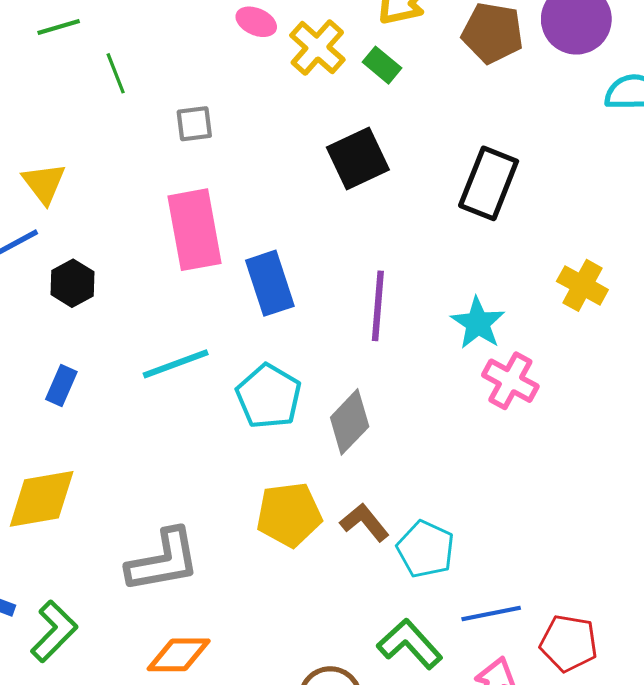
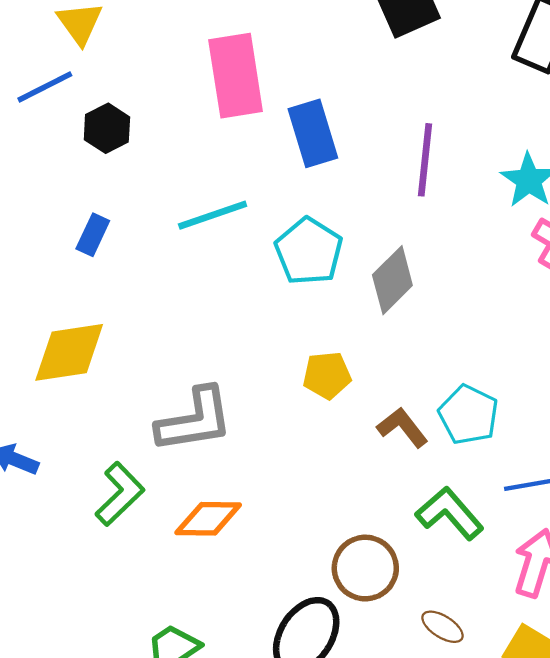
yellow pentagon: (289, 515) -> (327, 375), size x0.7
brown L-shape: (365, 522) -> (403, 427), moved
green L-shape: (54, 631) -> (120, 494), moved

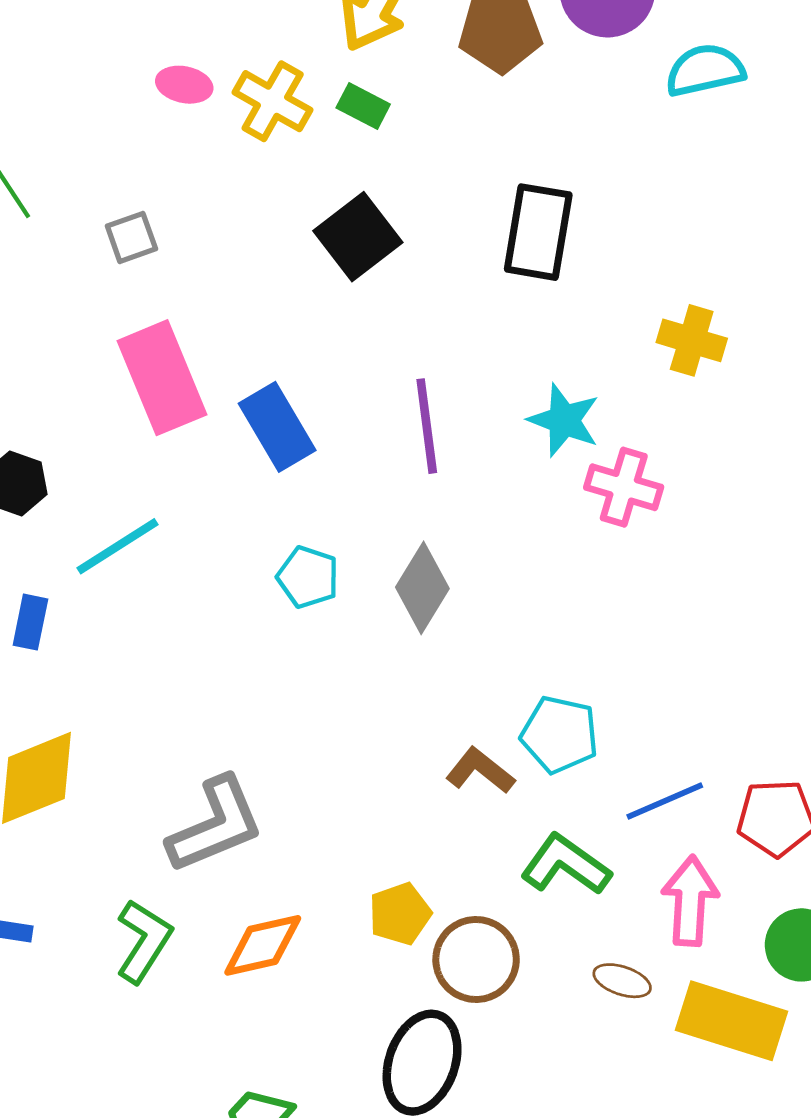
cyan line: (213, 215) -> (118, 546), moved
cyan pentagon: (309, 251) -> (308, 577), size x0.7
yellow pentagon: (327, 375) -> (400, 914), moved
brown ellipse: (442, 627) -> (622, 981), moved

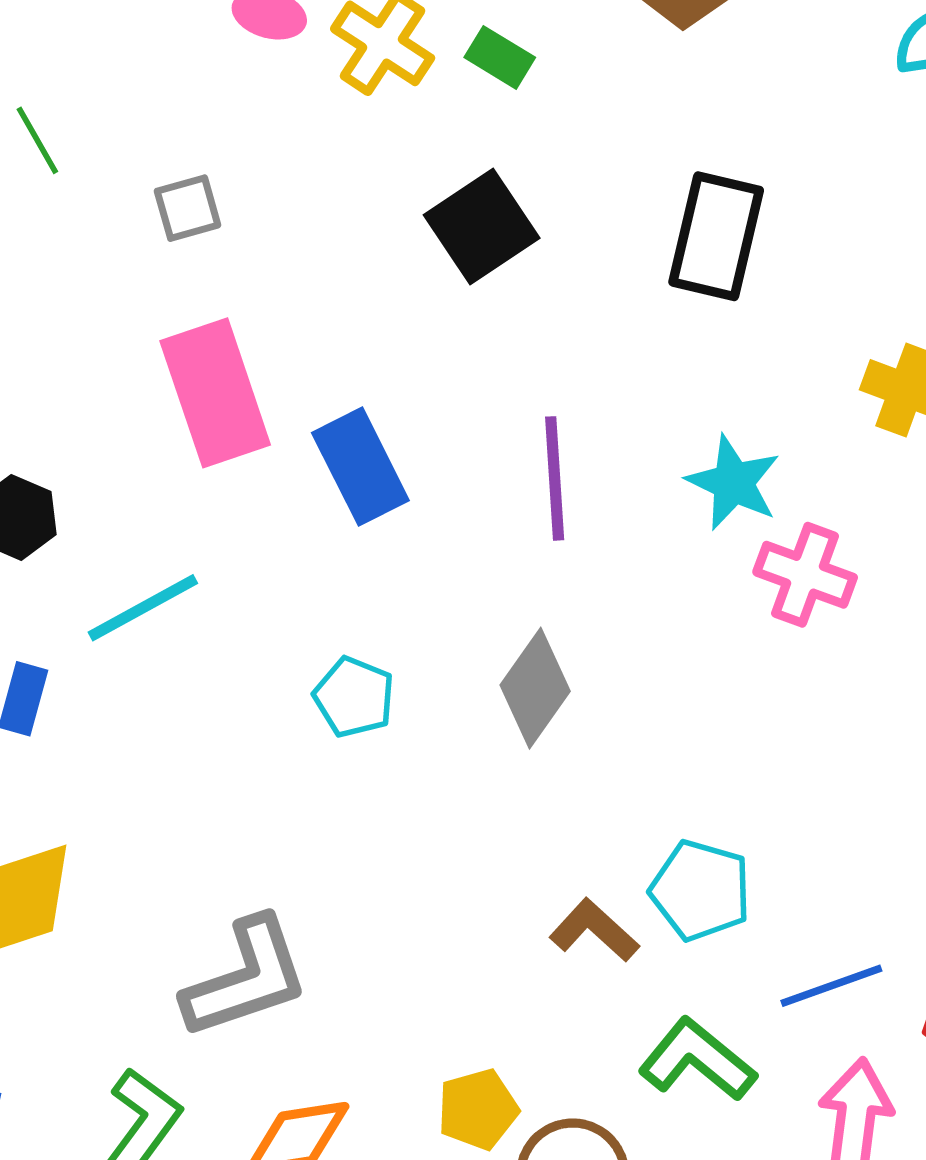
cyan pentagon: (308, 577) -> (354, 697), moved

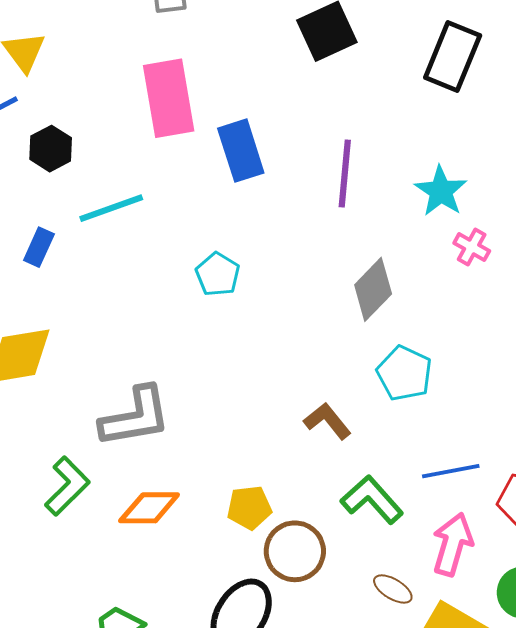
pink cross: (805, 575) -> (472, 247), size x0.7
gray diamond: (535, 688) -> (373, 289), moved
cyan pentagon: (701, 890) -> (404, 373), moved

